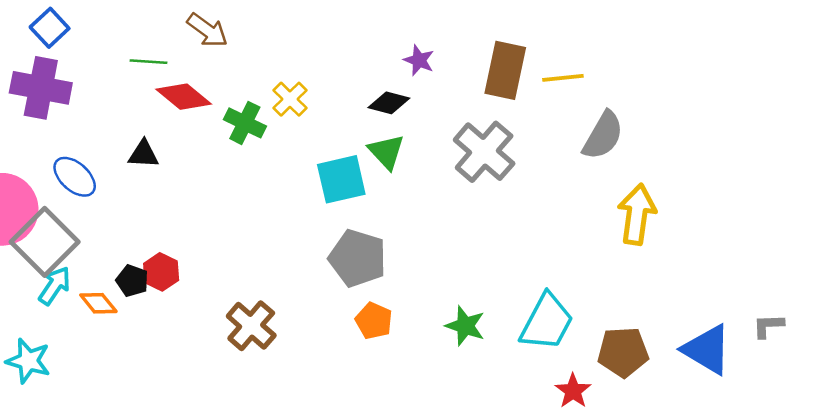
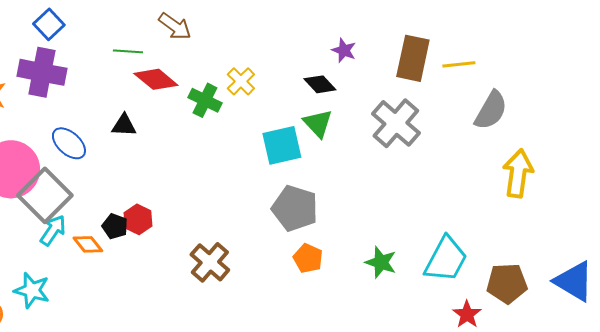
black diamond: (389, 103) -> (320, 84), turned 32

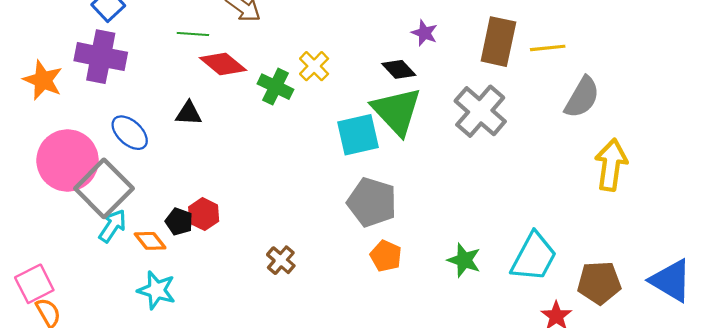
green triangle: (318, 123) -> (397, 111), size x1.6
brown cross: (210, 262) -> (281, 260), size x0.7
cyan star: (32, 290) -> (156, 290), moved

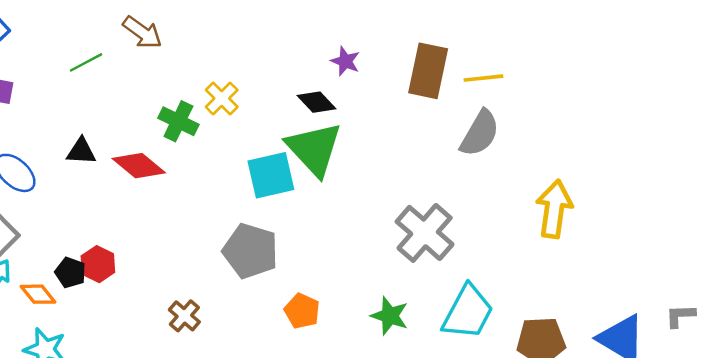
green line: (193, 34) -> (86, 62), turned -32
red diamond: (223, 64) -> (139, 166), moved
gray semicircle: (582, 97) -> (480, 133), moved
gray cross: (480, 111) -> (425, 233), moved
gray pentagon: (372, 202) -> (250, 251), moved

